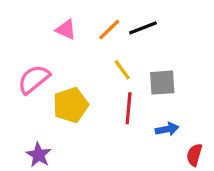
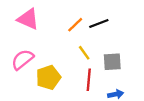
pink triangle: (66, 30) -> (28, 19), moved, size x1.5

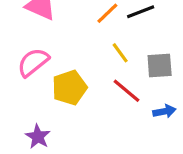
red line: (89, 80) -> (126, 91), turned -55

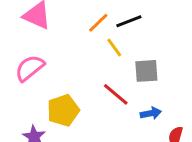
yellow line: (120, 53) -> (114, 48), moved
yellow pentagon: (69, 88) -> (63, 110), moved

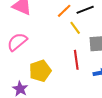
red line: (116, 94) -> (76, 60), turned 42

